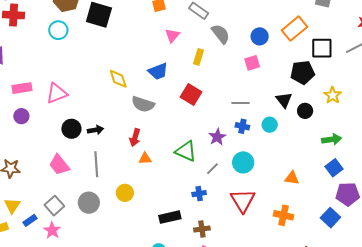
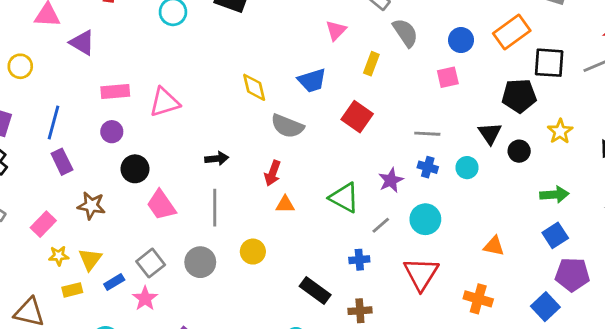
black circle: (71, 129) -> (135, 169), moved
black rectangle: (170, 217) -> (315, 291), turned 45

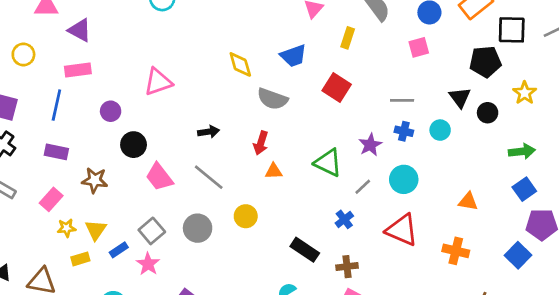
pink rectangle: (115, 91) -> (78, 70), moved
purple rectangle: (62, 162) -> (56, 152), moved, turned -50
gray line: (215, 208) -> (209, 177), turned -48
blue cross: (359, 260) -> (344, 219), turned -30
red triangle: (421, 274) -> (402, 230), turned -36

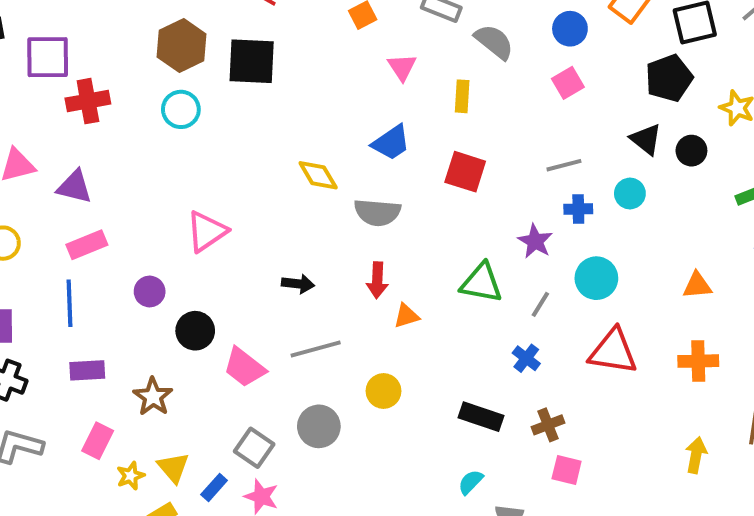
black arrow: (209, 132) -> (298, 284), turned 30
gray line: (209, 177) -> (316, 349), turned -40
brown star: (95, 180) -> (153, 397), turned -30

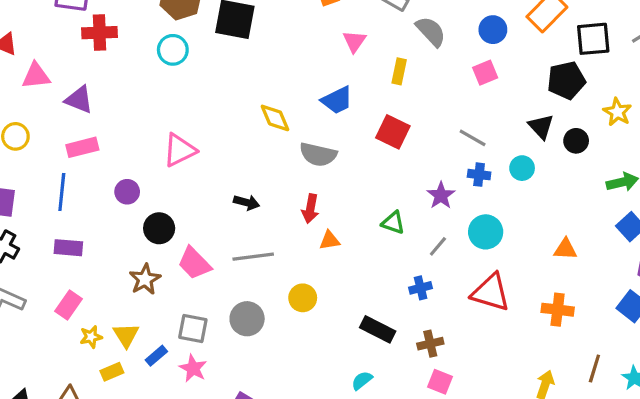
gray line: (564, 165) -> (473, 138), turned 36
green triangle: (481, 283) -> (393, 223), size x0.7
blue cross: (526, 358) -> (421, 288), turned 30
brown star: (153, 397) -> (145, 279), moved
gray square: (254, 448) -> (193, 328), turned -32

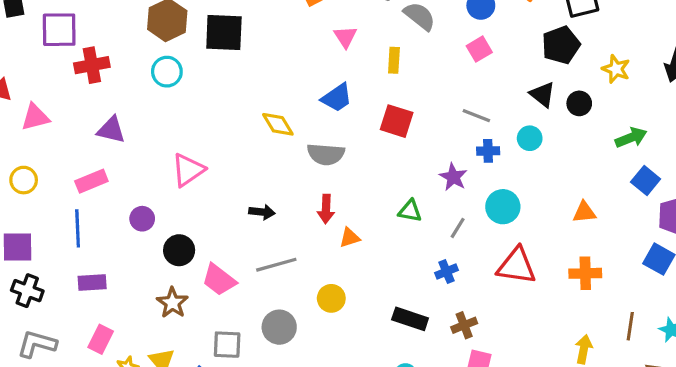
purple triangle: (79, 100) -> (111, 130), moved

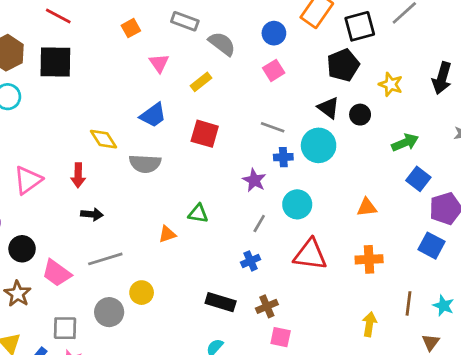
yellow rectangle: (394, 60) -> (201, 82), turned 50
cyan circle: (530, 138) -> (319, 145), size x1.6
red arrow: (326, 209) -> (78, 175), moved
green triangle: (410, 211) -> (198, 214), moved
yellow circle: (331, 298) -> (142, 293), moved

